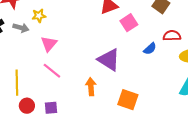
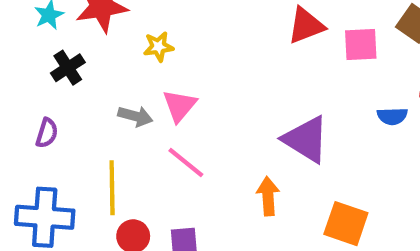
pink square: (129, 23) -> (361, 45), moved, turned 30
gray arrow: (21, 28) -> (135, 116), moved
blue semicircle: (150, 49) -> (392, 116), turned 40

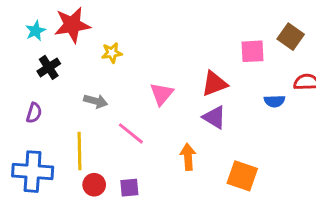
red triangle: (306, 26) -> (214, 84), moved
pink triangle: (180, 106) -> (162, 94), moved
purple triangle: (306, 139) -> (214, 117), size x0.7

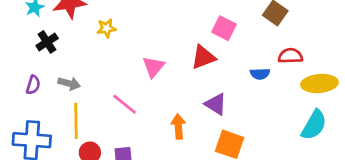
pink square: (252, 51) -> (224, 28), moved, turned 30
gray arrow: (96, 101) -> (69, 83), moved
purple triangle: (214, 117) -> (216, 104), moved

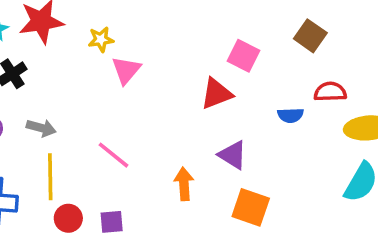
yellow star: (106, 28) -> (101, 39), moved
pink triangle: (153, 67) -> (126, 70), moved

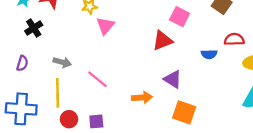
gray arrow: (41, 128) -> (62, 62), moved
orange arrow: (184, 184) -> (142, 98), turned 90

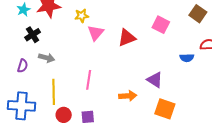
red triangle: (162, 41) -> (127, 38), moved
gray arrow: (62, 62) -> (47, 58), moved
pink line: (97, 79) -> (89, 80), turned 60

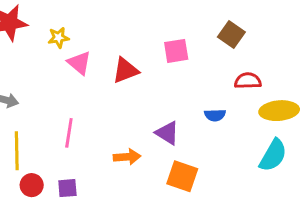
pink square: (161, 25) -> (176, 51), turned -36
pink triangle: (96, 33) -> (79, 63), turned -30
blue semicircle: (187, 58) -> (215, 115), moved

